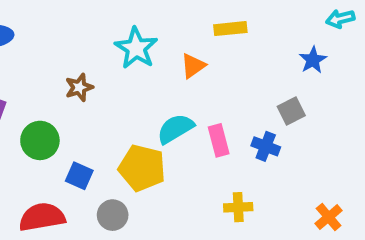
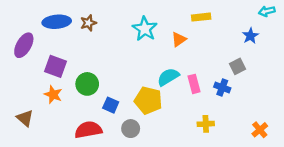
brown star: (79, 87) -> (88, 23), moved

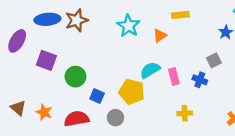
brown star: (88, 23) -> (77, 20), size x1.5
orange star: (53, 95) -> (44, 112), moved

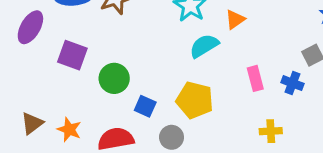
cyan semicircle: (150, 70) -> (204, 46), moved
brown triangle: (18, 108) -> (32, 123), turned 42

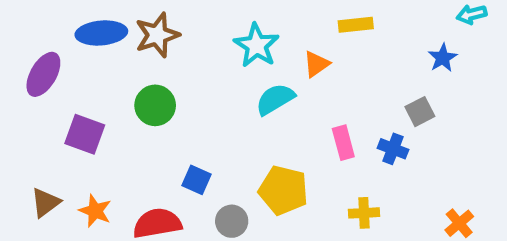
purple square: (72, 55) -> (85, 134), moved
green circle: (114, 78) -> (155, 105), moved
yellow pentagon: (195, 100) -> (283, 190), moved

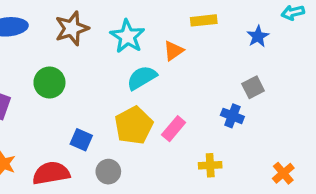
brown star: (157, 35) -> (72, 28), moved
blue star: (443, 58) -> (258, 36), moved
pink rectangle: (343, 143) -> (174, 129), moved, turned 55
yellow pentagon: (283, 190) -> (134, 125), moved, turned 30

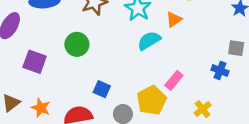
gray square: (253, 87) -> (236, 48), turned 35
yellow pentagon: (134, 125) -> (152, 100), moved
yellow cross: (210, 165) -> (203, 109), turned -35

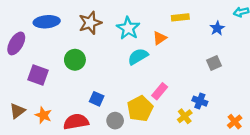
gray square: (236, 48) -> (214, 63), turned -32
blue cross: (220, 70) -> (200, 101), moved

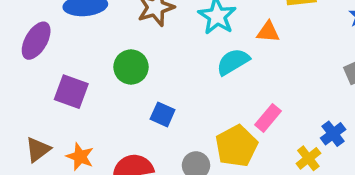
orange triangle: (160, 38) -> (268, 32), turned 40
blue square: (97, 99) -> (163, 114), moved
blue cross: (200, 101) -> (333, 134), turned 32

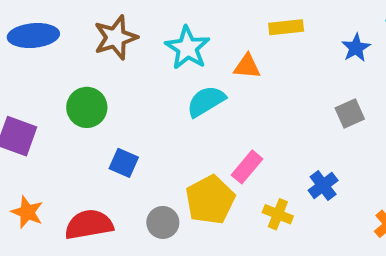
yellow cross: (308, 158) -> (278, 214), moved, turned -30

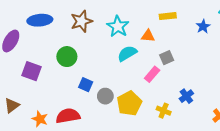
gray square: (350, 114) -> (167, 58), moved
pink rectangle: (247, 167) -> (152, 74), moved
orange star: (27, 212) -> (40, 119), moved
gray circle: (163, 222) -> (105, 96), moved

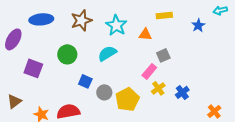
cyan semicircle: (127, 53) -> (107, 53), moved
yellow cross: (164, 111) -> (158, 88), moved, turned 32

